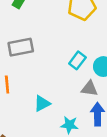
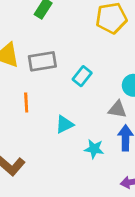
cyan rectangle: (77, 60) -> (82, 76), moved

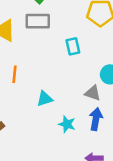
gray rectangle: (42, 61) -> (38, 21), moved
cyan rectangle: (82, 76) -> (73, 46), moved, turned -60

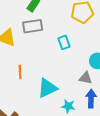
cyan triangle: (45, 99) -> (47, 88), size x1.5

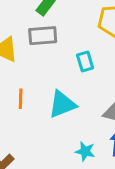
cyan triangle: (47, 88) -> (62, 104), moved

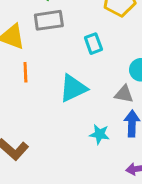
orange line: (21, 99) -> (25, 72), moved

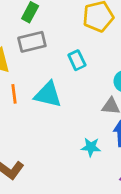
cyan triangle: (73, 88) -> (48, 95), moved, turned 44

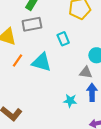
orange line: (14, 94) -> (18, 61), turned 40

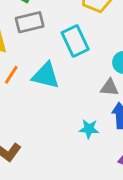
cyan rectangle: (63, 39) -> (75, 41), size x1.5

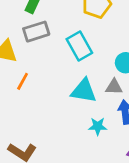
cyan triangle: (46, 76) -> (84, 91), moved

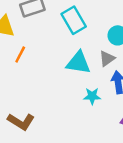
gray triangle: (114, 87) -> (107, 59), turned -36

